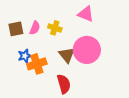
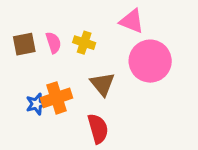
pink semicircle: (35, 28) -> (53, 43), turned -40
pink circle: (87, 50) -> (150, 61), moved
blue star: (25, 56) -> (37, 104), moved

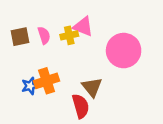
pink triangle: (132, 21) -> (83, 27), moved
yellow cross: (84, 43) -> (69, 35), turned -30
brown triangle: (103, 84) -> (92, 87), moved

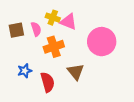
yellow cross: (69, 35) -> (53, 18), moved, turned 32
orange cross: (47, 81) -> (54, 47), moved
red semicircle: (81, 106) -> (48, 82), moved

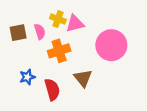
pink triangle: (68, 22) -> (75, 24), turned -36

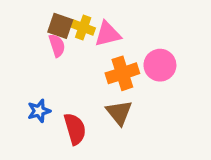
brown square: (18, 33) -> (60, 26), moved, turned 30
pink circle: (111, 45) -> (160, 65), size x0.7
orange cross: (59, 51) -> (122, 73), moved

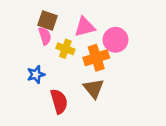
yellow cross: (83, 28) -> (65, 49), moved
pink circle: (160, 65) -> (115, 40), moved
blue star: (39, 111) -> (36, 74), moved

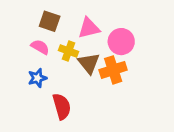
pink semicircle: (45, 36) -> (40, 47), moved, turned -42
orange cross: (96, 58) -> (113, 70), moved
brown triangle: (94, 89) -> (89, 63), moved

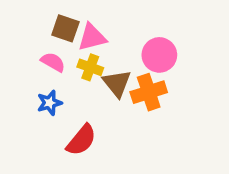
pink triangle: (89, 28) -> (92, 37), moved
red semicircle: (62, 106) -> (81, 140), turned 55

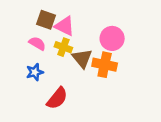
pink triangle: (92, 37) -> (65, 26), turned 40
orange cross: (149, 92) -> (105, 65), turned 30

